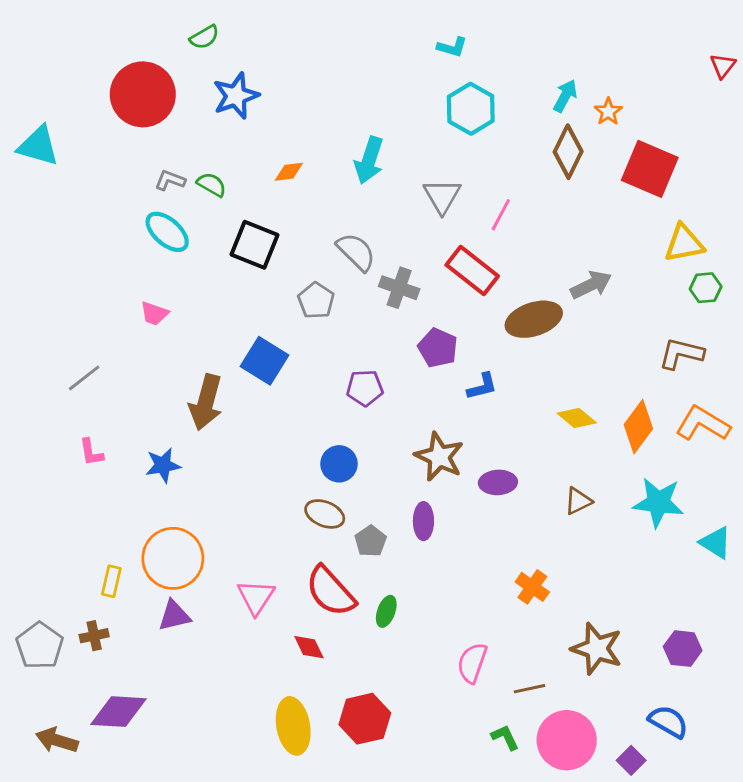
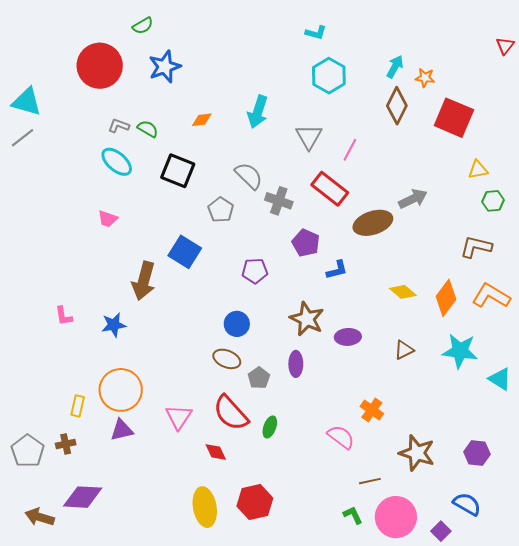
orange star: (608, 112) -> (425, 78), turned -30
yellow triangle: (684, 243) -> (478, 170), size x0.7
gray line: (84, 378) -> (23, 138), moved
pink semicircle: (472, 663) -> (341, 437), moved, turned 108

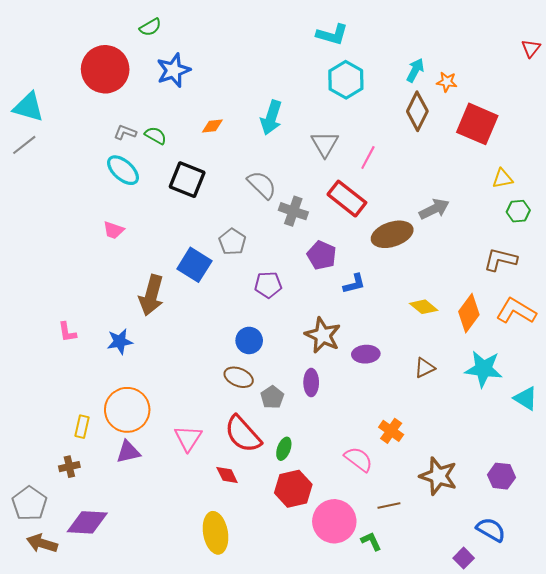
cyan L-shape: (316, 33) -> (332, 35), size x1.4
gray pentagon: (221, 210) -> (232, 242), moved
gray pentagon: (28, 451) -> (29, 503), moved
red hexagon: (255, 502) -> (293, 489), moved
pink circle: (396, 517) -> (334, 521), moved

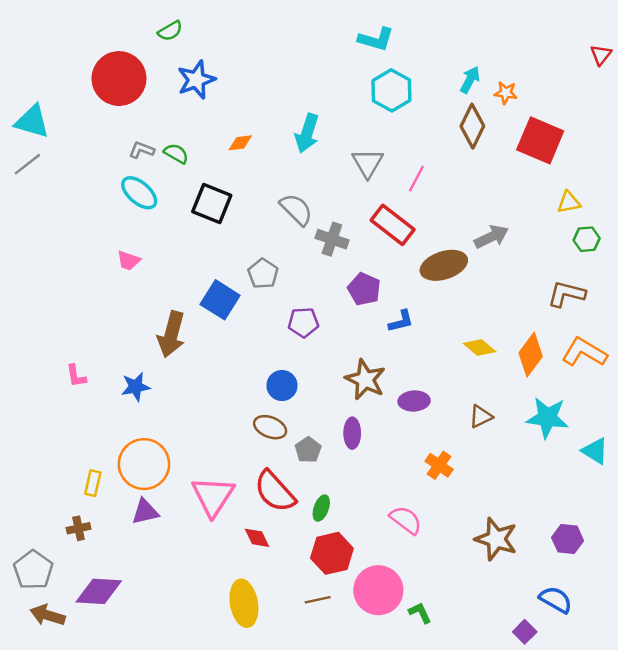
orange cross: (391, 431) -> (439, 465), moved
pink triangle: (188, 438) -> (213, 496), size x1.4
brown line: (389, 506) -> (318, 600), moved

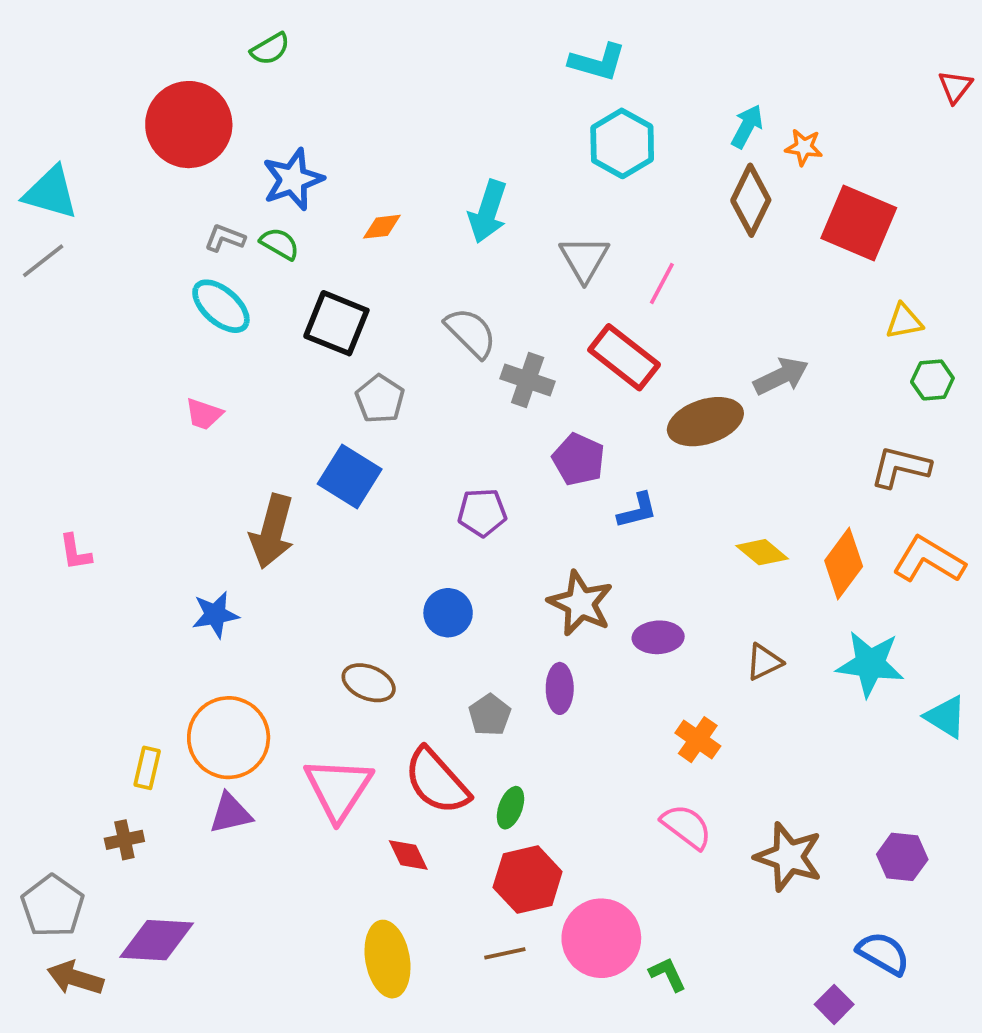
blue star: (196, 80) -> (293, 179), moved
gray pentagon: (263, 274) -> (380, 399), moved
pink L-shape: (76, 376) -> (75, 552), moved
brown ellipse: (270, 427) -> (369, 683), moved
pink semicircle: (406, 520) -> (686, 827), moved

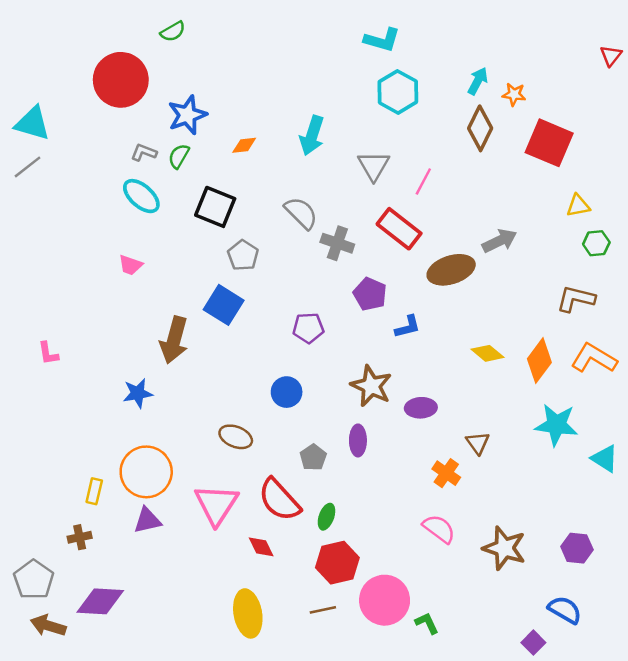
green semicircle: (280, 244) -> (179, 156), turned -90
brown triangle: (764, 662) -> (478, 443), moved, turned -40

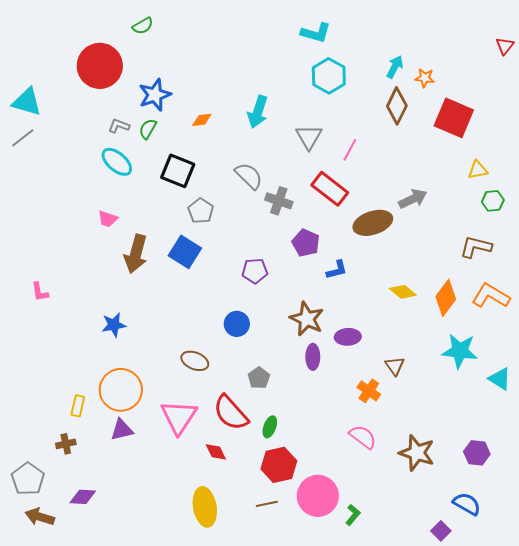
brown arrow: (174, 340) -> (136, 254), moved
purple ellipse: (358, 440) -> (313, 357), moved
purple diamond: (100, 601) -> (83, 497), size x0.7
green L-shape: (427, 623) -> (353, 515), turned 65

